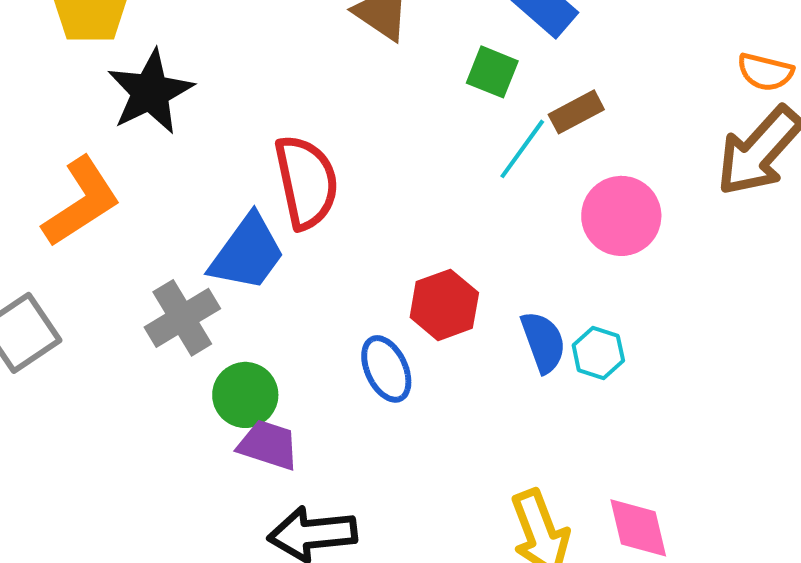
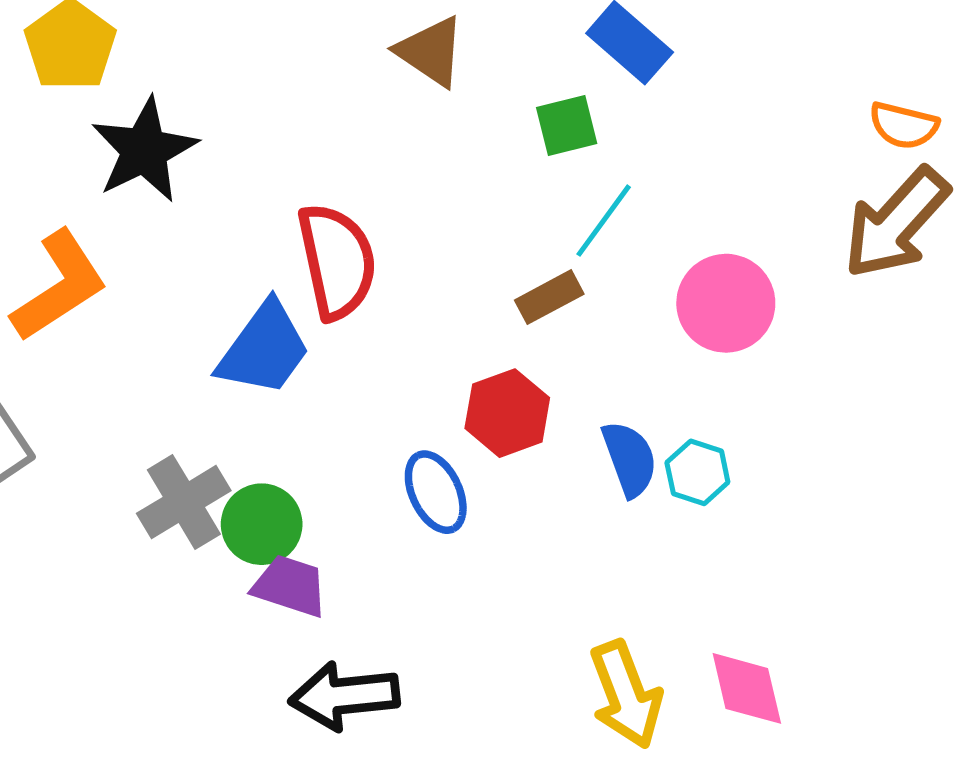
green square: (492, 72) -> (567, 125), turned -36
brown rectangle: (576, 112) -> (549, 297), moved
gray cross: (182, 318) -> (184, 502), moved

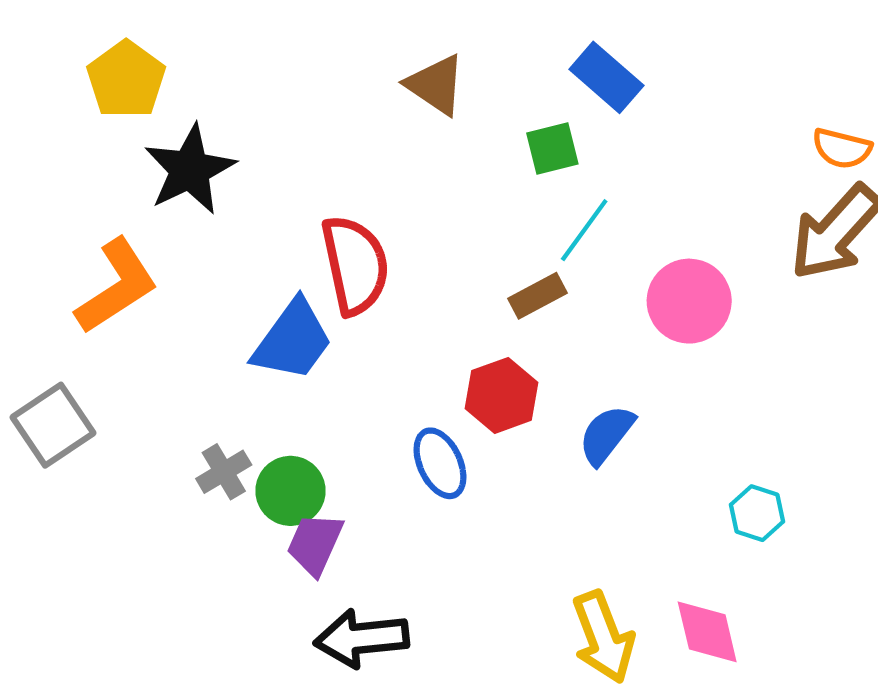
blue semicircle: (630, 459) -> (606, 435), turned -122
cyan hexagon: (697, 472) -> (757, 513), moved
gray cross: (184, 502) -> (224, 472), size x0.7
purple trapezoid: (290, 586) -> (315, 544), turned -84

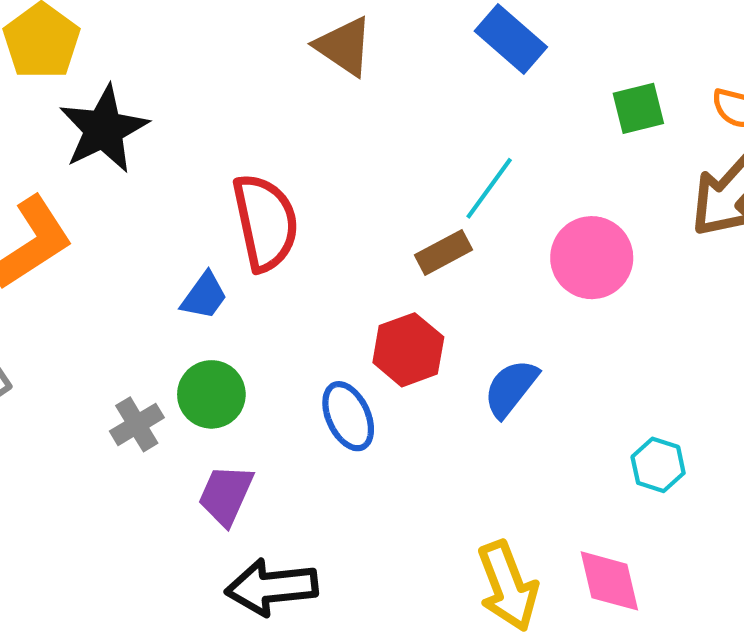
green square: (552, 148) -> (638, 108), moved
blue trapezoid: (293, 340) -> (204, 296), size x0.6
green circle: (290, 491) -> (211, 394), moved

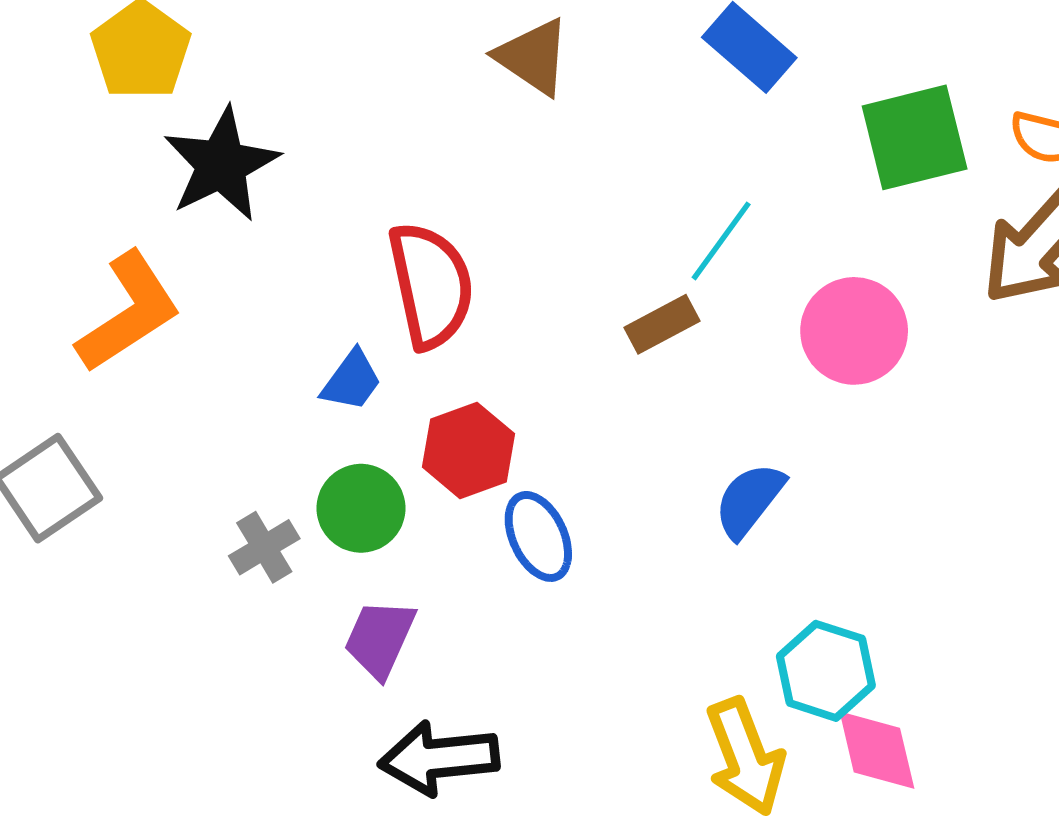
green square: (638, 108) -> (915, 137), size x1.6
red hexagon: (408, 350) -> (468, 450), moved
cyan hexagon: (658, 465) -> (826, 671), moved, size x1.4

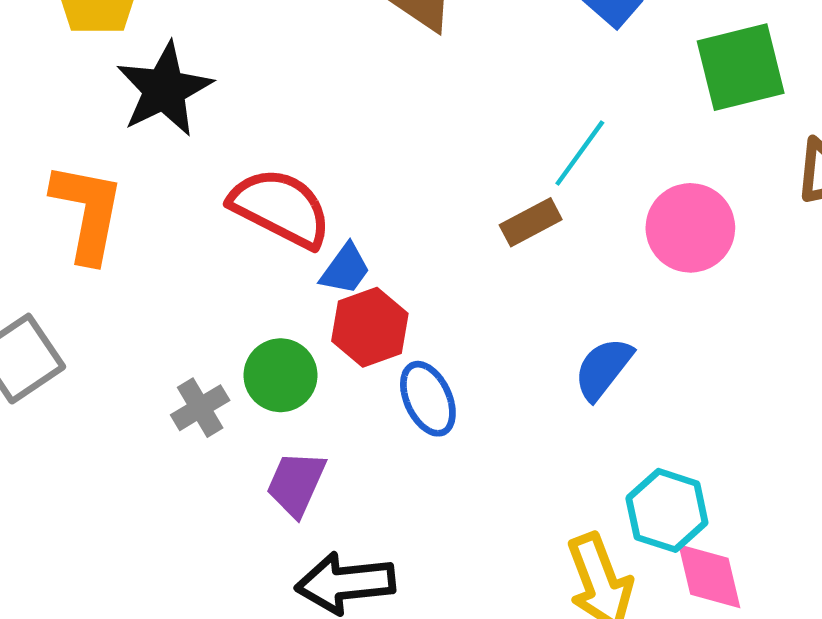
red semicircle: (431, 285) -> (281, 208), moved, turned -51
orange L-shape: (129, 312) -> (87, 212), turned -46
blue trapezoid: (352, 381) -> (345, 269), moved

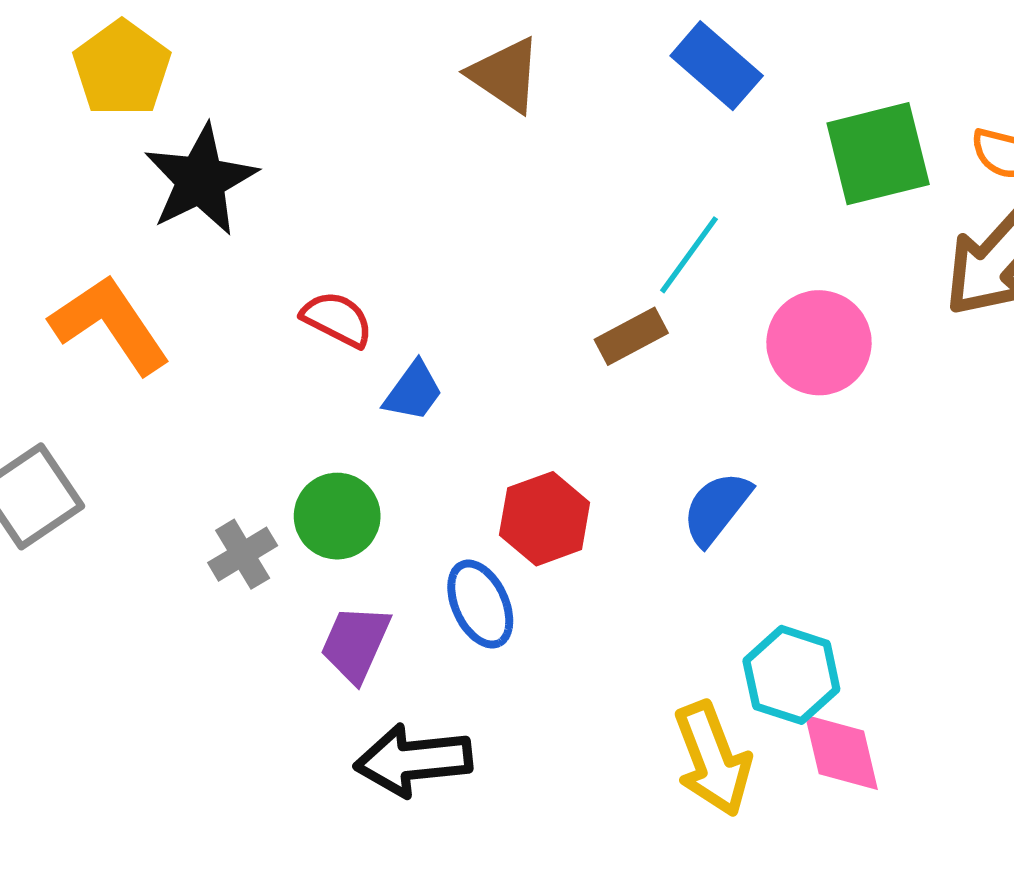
red semicircle: (281, 208) -> (337, 319), size x0.6
orange L-shape: (87, 212) -> (110, 324), turned -45
red hexagon: (370, 327) -> (545, 519), moved
blue ellipse: (428, 399) -> (480, 604), moved

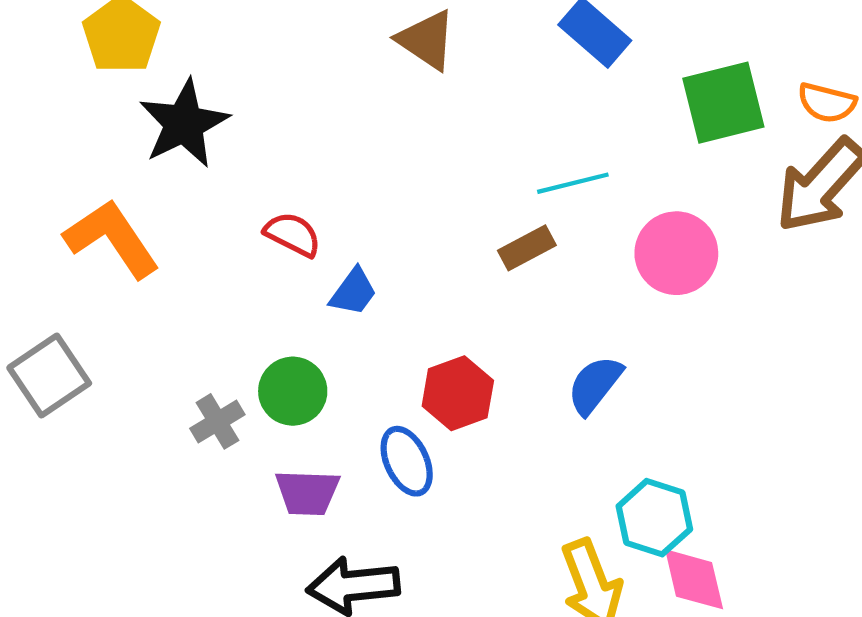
cyan line: (689, 255) -> (573, 183), turned 40
purple trapezoid: (356, 643) -> (307, 493), turned -112

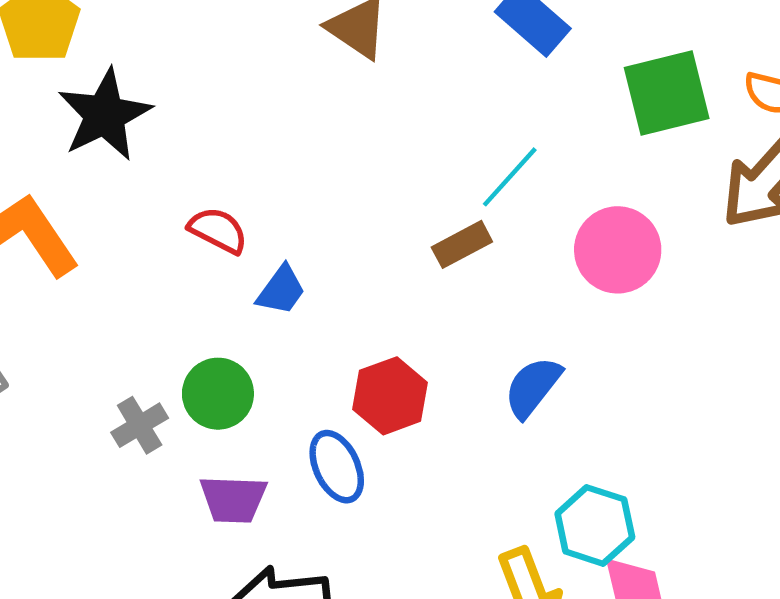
cyan line: (573, 183) -> (510, 177), turned -34

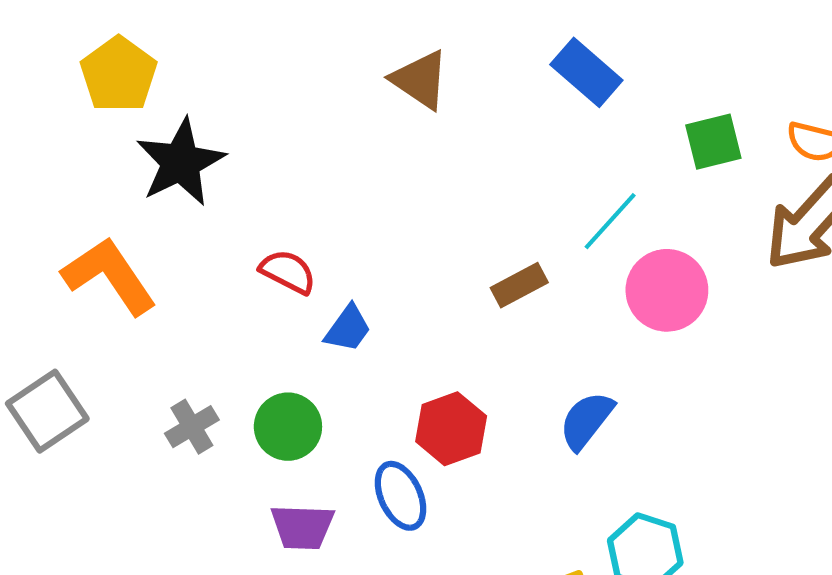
green square: (667, 93) -> (713, 142), size x0.7
cyan line: (510, 177) -> (610, 221), moved
gray cross: (140, 425) -> (192, 427), moved

